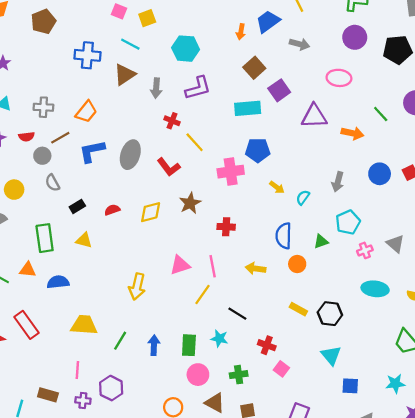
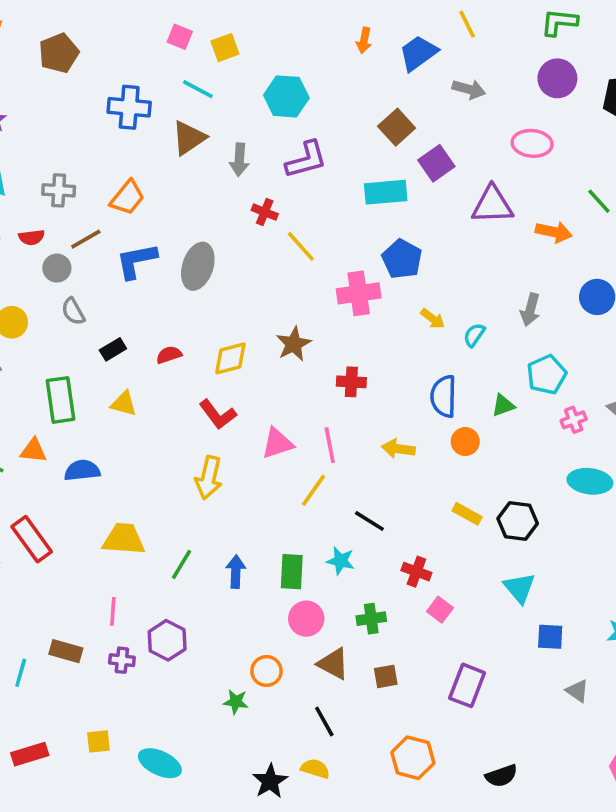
orange arrow: (241, 32) -> (364, 40), moved
blue pentagon: (258, 150) -> (402, 259), turned 30
red L-shape: (169, 167) -> (218, 414), moved

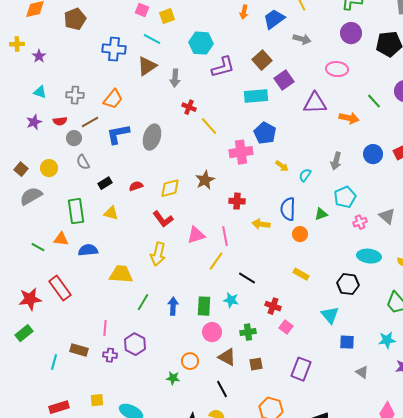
purple L-shape: (306, 160) -> (223, 67), moved
yellow arrow: (398, 449) -> (261, 224), moved
black hexagon: (518, 521) -> (348, 284), moved
yellow trapezoid: (124, 539) -> (121, 274), moved

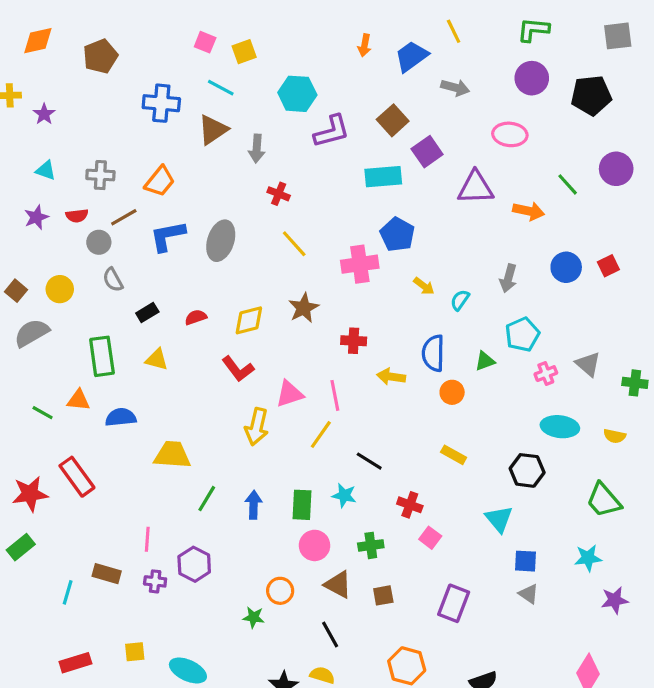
yellow line: (209, 126) -> (294, 244), moved
yellow arrow: (158, 254) -> (257, 427), moved
gray triangle: (362, 372) -> (529, 594), moved

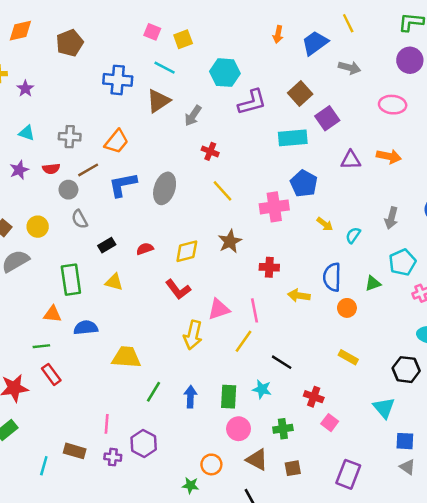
gray arrow: (257, 148) -> (193, 116), turned 30
purple triangle: (475, 188) -> (351, 160), moved, size x0.7
orange arrow: (529, 211) -> (389, 156), moved
green line: (43, 413) -> (41, 346), moved, turned -35
red rectangle: (77, 477) -> (51, 374), size x0.7

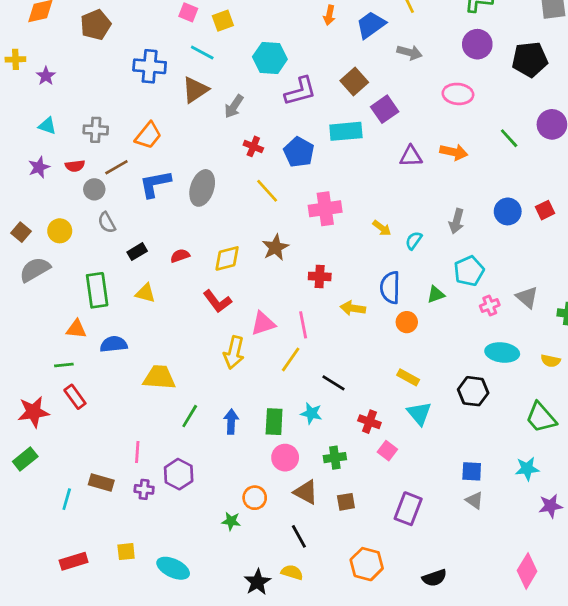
blue pentagon: (304, 183) -> (299, 152), moved
cyan triangle: (384, 408) -> (419, 413), moved

